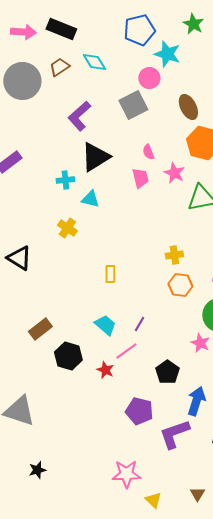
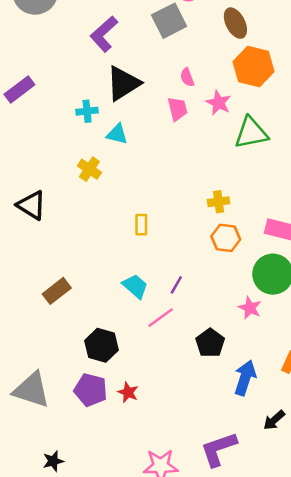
black hexagon: (68, 356) -> (101, 345), moved
red star: (105, 370) -> (128, 392), moved
purple pentagon: (139, 411) -> (91, 390), moved
purple L-shape: (174, 434) -> (219, 449), moved

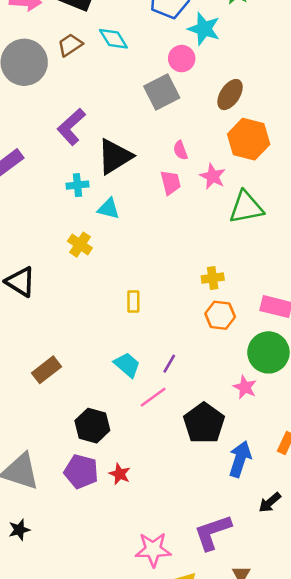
brown ellipse: (235, 23) -> (230, 95), turned 60
purple L-shape: (104, 34) -> (71, 127), moved
black pentagon: (210, 343) -> (204, 423), size x1.4
black star: (53, 461) -> (19, 530), moved

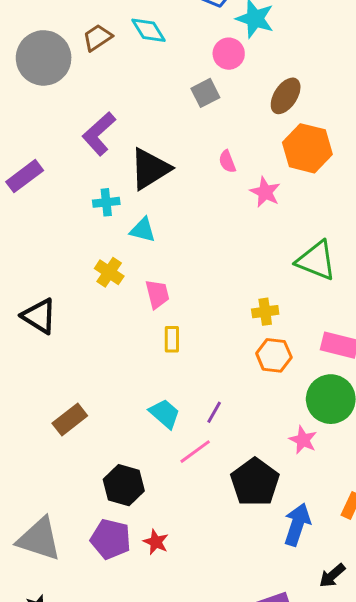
gray square: (162, 92) -> (205, 93), size x0.7
pink trapezoid: (170, 183) -> (157, 294), moved
green triangle: (246, 207) -> (316, 261), moved, turned 33

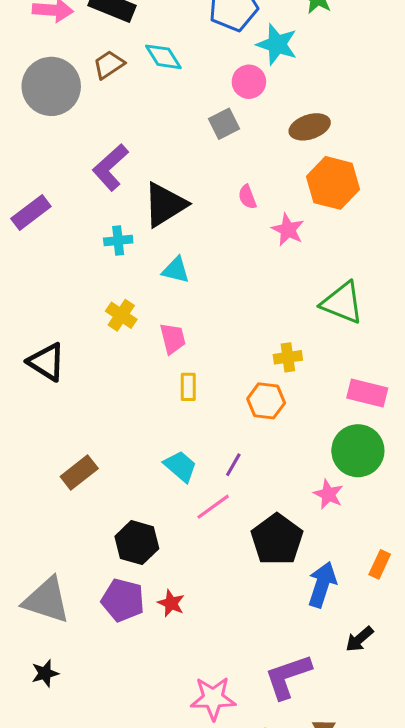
brown ellipse: (286, 96) -> (310, 127), turned 39
cyan triangle: (143, 230) -> (176, 270), moved
orange hexagon: (274, 355) -> (266, 401), moved

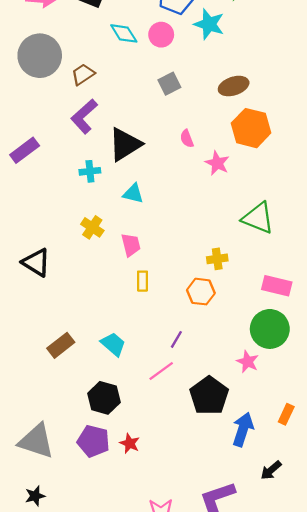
brown trapezoid: (109, 65) -> (83, 74), moved
pink circle: (249, 82) -> (161, 35), moved
cyan trapezoid: (180, 466) -> (113, 344), moved

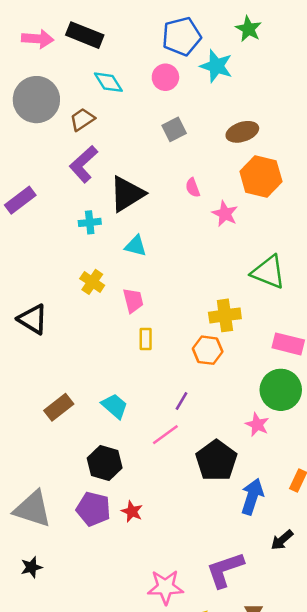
cyan diamond: (124, 33) -> (108, 82), moved
yellow cross: (217, 259) -> (225, 315), size x1.4

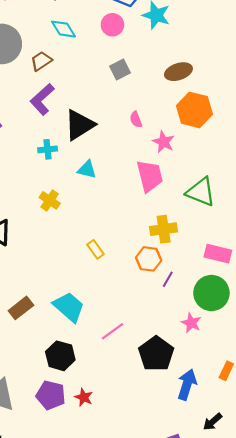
pink trapezoid: (133, 301) -> (150, 176), moved, size x1.5
yellow rectangle: (146, 339) -> (95, 249), turned -36
purple line: (182, 401) -> (168, 279), moved
cyan trapezoid: (115, 406) -> (69, 307), size x1.4

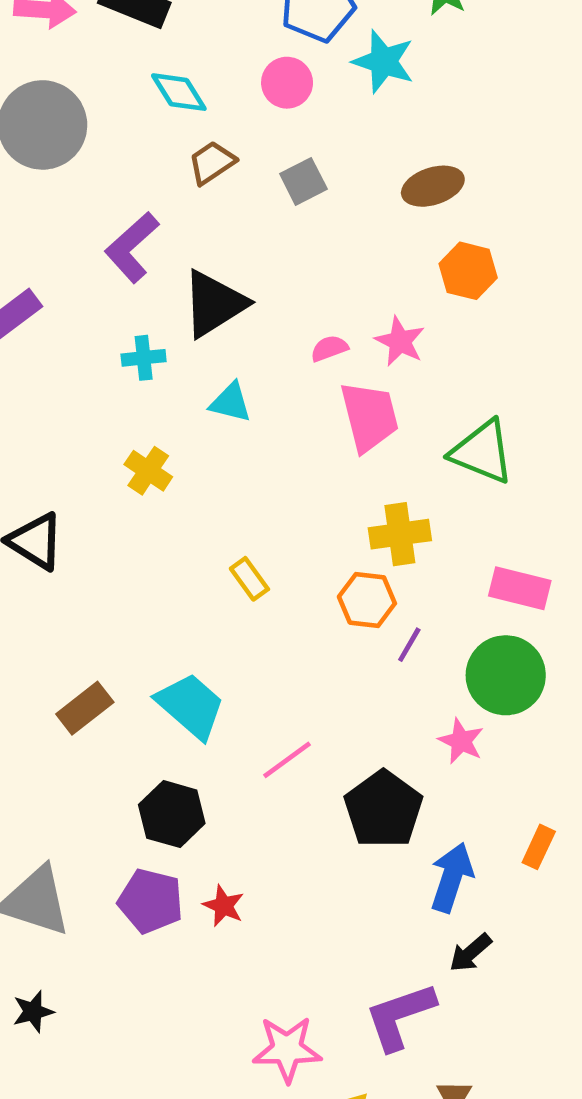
brown trapezoid: (41, 61) -> (212, 163), moved
orange hexagon: (194, 110) -> (468, 271), size x0.7
pink semicircle: (136, 120) -> (329, 348), moved, turned 91
black arrow: (213, 422) -> (470, 953), moved

